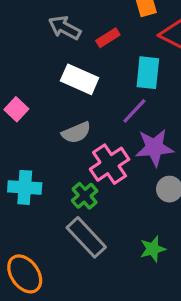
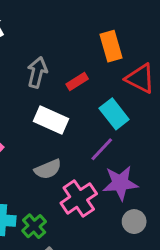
gray arrow: (65, 28) -> (37, 72), turned 76
cyan rectangle: (148, 73) -> (114, 114), turned -44
green cross: (85, 196) -> (34, 226), moved

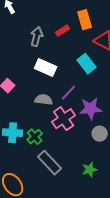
red rectangle: (77, 82) -> (63, 31), moved
purple line: (102, 149) -> (69, 93), moved
gray semicircle: (48, 169) -> (44, 100), turned -150

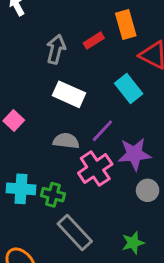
green cross: (35, 137) -> (53, 195), turned -35

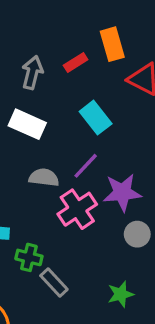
cyan rectangle: (129, 89) -> (96, 118), moved
white rectangle: (69, 94) -> (27, 124), moved
green cross: (53, 195) -> (29, 257), moved
gray rectangle: (75, 233) -> (54, 282), size x0.7

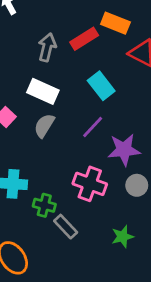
orange rectangle: (112, 44) -> (115, 23), turned -52
red rectangle: (76, 63) -> (84, 39), size x1.4
gray semicircle: (44, 177) -> (44, 126), moved, turned -65
pink cross: (77, 209) -> (90, 184), moved, turned -36

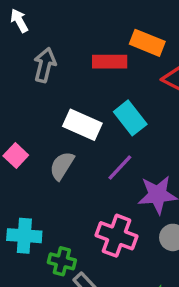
red rectangle: (84, 39) -> (110, 62), turned 32
gray arrow: (47, 47) -> (45, 65), moved
white rectangle: (43, 91) -> (82, 125), moved

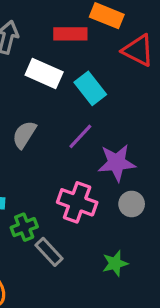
white rectangle: (82, 125) -> (44, 74), moved
green cross: (62, 261) -> (24, 227), turned -35

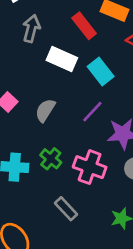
red rectangle: (70, 34) -> (84, 26), turned 52
green cross: (24, 227) -> (51, 159), moved, turned -30

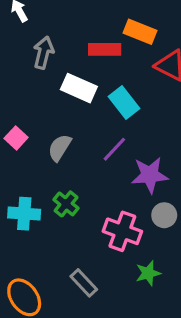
red rectangle: (84, 26) -> (105, 49), turned -52
pink cross: (90, 167) -> (122, 231), moved
gray rectangle: (66, 209) -> (84, 283), moved

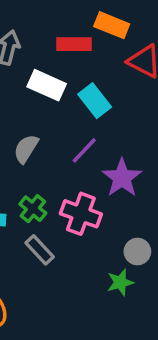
purple star: (150, 175) -> (122, 178), turned -30
gray circle: (164, 215) -> (137, 252), moved
pink cross: (122, 231) -> (81, 214), moved
gray rectangle: (84, 283) -> (40, 250), moved

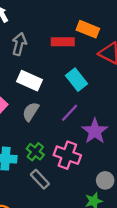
white rectangle: (47, 85) -> (30, 81), moved

